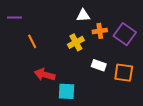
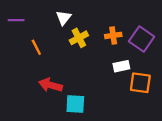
white triangle: (83, 15) -> (63, 18), moved, turned -48
yellow cross: (76, 42) -> (79, 38), moved
white rectangle: (99, 65) -> (121, 66), moved, turned -32

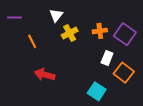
white rectangle: (121, 66) -> (107, 58), turned -56
orange square: (140, 83) -> (124, 73), turned 30
cyan square: (75, 104) -> (97, 91), moved, turned 30

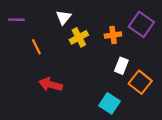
purple square: (125, 34) -> (141, 24), moved

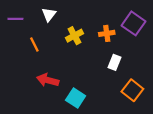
white triangle: (64, 17) -> (49, 14), moved
orange square: (140, 82) -> (132, 90), moved
cyan square: (110, 103) -> (76, 98), moved

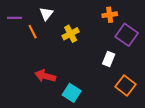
purple square: (134, 23) -> (127, 35), moved
orange cross: (107, 33) -> (110, 15), moved
orange line: (34, 45) -> (33, 32), moved

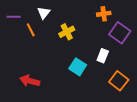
red arrow: (45, 76) -> (30, 81), moved
cyan square: (72, 93) -> (78, 67), moved

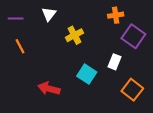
orange line: (31, 30) -> (20, 46), moved
red arrow: (30, 81) -> (49, 89), moved

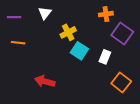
orange line: (20, 46) -> (18, 43), turned -56
cyan square: (87, 74) -> (79, 51), moved

